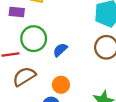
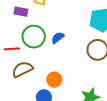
blue semicircle: (60, 50) -> (58, 38), moved

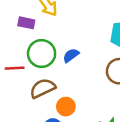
brown semicircle: (22, 69) -> (43, 88), moved

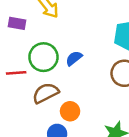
purple rectangle: (26, 23) -> (17, 23), moved

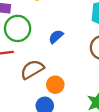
green circle: (43, 57) -> (18, 28), moved

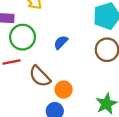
brown semicircle: (32, 69) -> (40, 76), turned -100

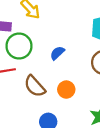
orange circle: (64, 90) -> (66, 90), moved

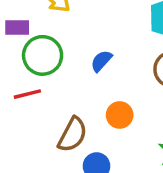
brown semicircle: (35, 86) -> (73, 135), moved, turned -105

